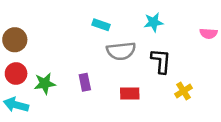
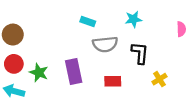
pink semicircle: (209, 34) -> (181, 29), turned -96
purple rectangle: (85, 82) -> (74, 71), size x1.6
green star: (45, 83) -> (39, 73), turned 30

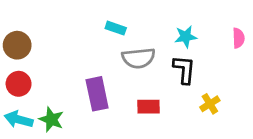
cyan star: (133, 19) -> (186, 37), moved
green star: (39, 73) -> (51, 119), moved

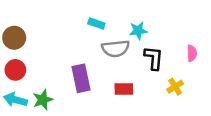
cyan star: (186, 37) -> (138, 31), moved
pink semicircle: (238, 38) -> (192, 53), moved
green star: (51, 119) -> (43, 100), turned 30

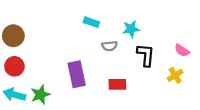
gray semicircle: (116, 48) -> (110, 46), size x0.6
pink semicircle: (192, 53) -> (182, 50), turned 126
yellow cross: (175, 87) -> (175, 75), moved

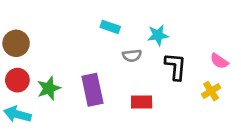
green star: (40, 95) -> (49, 88), moved

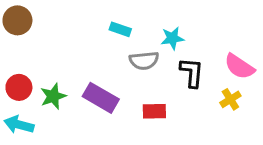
brown circle: (16, 43) -> (17, 20), moved
gray semicircle: (132, 56) -> (144, 61), size x1.4
pink semicircle: (219, 61) -> (239, 67), size x1.5
purple rectangle: (92, 90) -> (101, 98), turned -48

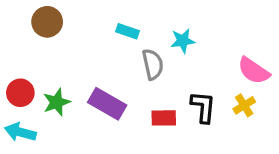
brown circle: (17, 20) -> (47, 22), moved
gray semicircle: (144, 61) -> (153, 64), turned -96
black L-shape: (192, 72) -> (203, 107), moved

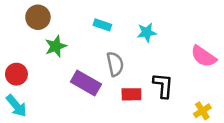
gray semicircle: (153, 64) -> (115, 64), moved
green star: (57, 102) -> (56, 46), moved
yellow cross: (244, 105) -> (202, 111), moved
cyan arrow: (20, 132) -> (16, 106), turned -145

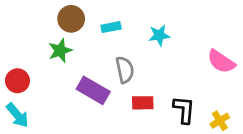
brown circle: (38, 17) -> (71, 19), moved
cyan rectangle: (102, 25) -> (111, 27), turned -30
black L-shape: (163, 86) -> (184, 110), moved

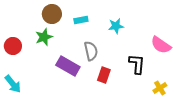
red circle: (17, 81) -> (13, 46), moved
red rectangle: (143, 103) -> (104, 75), turned -70
black L-shape: (184, 110) -> (137, 64), moved

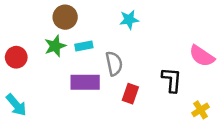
cyan rectangle: (81, 20) -> (84, 46), moved
cyan star: (116, 26) -> (129, 20), moved
purple rectangle: (68, 66) -> (85, 82), turned -30

